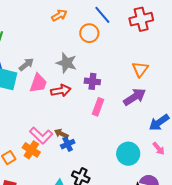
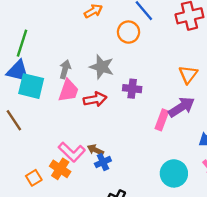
gray arrow: (26, 64) -> (65, 69), moved, turned -35
pink rectangle: (98, 107) -> (162, 120), moved

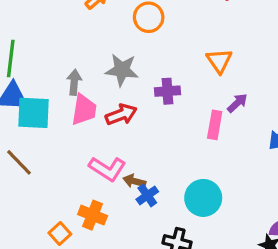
orange triangle: (188, 74) -> (219, 61), moved
purple arrow: (181, 107) -> (237, 103), size x0.6
pink L-shape: (72, 152) -> (107, 169), moved
cyan circle: (174, 173) -> (203, 198), moved

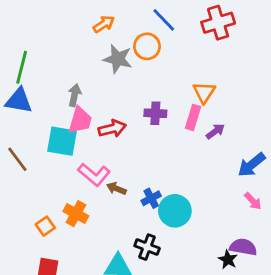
gray star: (122, 70) -> (118, 59), moved
cyan square: (34, 113) -> (62, 141), moved
pink rectangle: (215, 125) -> (193, 117), moved
blue cross: (147, 195) -> (151, 198), moved

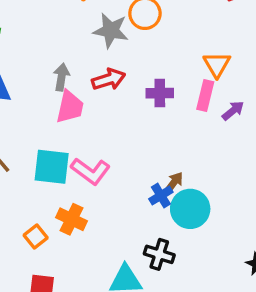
red arrow: (112, 129) -> (109, 79), moved
cyan square: (62, 141) -> (52, 167), moved
brown arrow: (116, 188) -> (174, 183), moved, turned 108

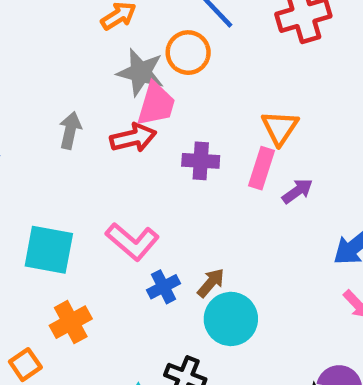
pink trapezoid: (70, 107) -> (156, 104), moved
pink L-shape: (91, 171) -> (132, 241), moved
blue cross: (161, 195) -> (164, 287), moved
orange cross: (72, 219) -> (71, 322), turned 32
orange square: (36, 237) -> (25, 365), moved

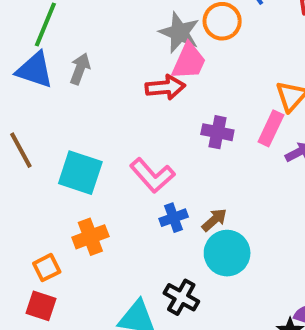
gray arrow: (70, 130) -> (80, 69), moved
purple cross: (201, 161) -> (217, 132), moved

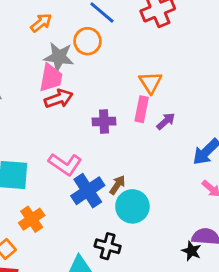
pink trapezoid: (189, 61) -> (51, 78), moved
blue cross: (174, 218) -> (88, 191), size x1.6

